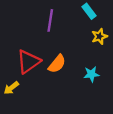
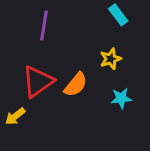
purple line: (50, 20) -> (44, 26), moved
yellow star: (99, 36) -> (111, 59), moved

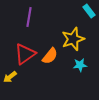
cyan rectangle: (118, 15) -> (89, 11), moved
yellow star: (111, 59) -> (73, 39), size x1.6

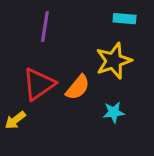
cyan rectangle: (89, 11) -> (125, 19), moved, turned -48
cyan star: (80, 65) -> (114, 112), moved

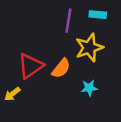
purple line: (45, 26) -> (68, 21), moved

